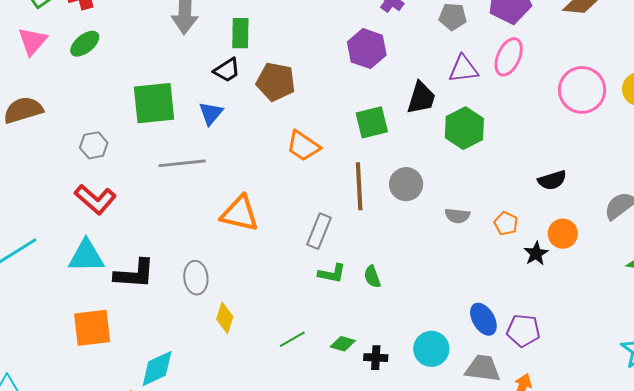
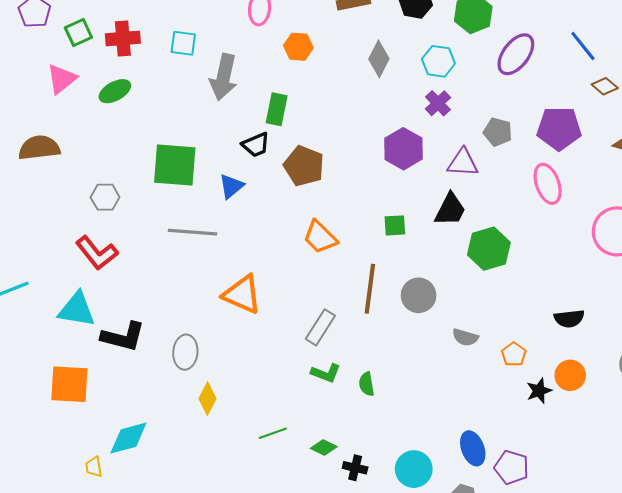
pink ellipse: (509, 57) -> (548, 184), turned -54
purple triangle: (463, 69) -> (463, 163), moved
green square: (372, 122) -> (395, 225), size x0.7

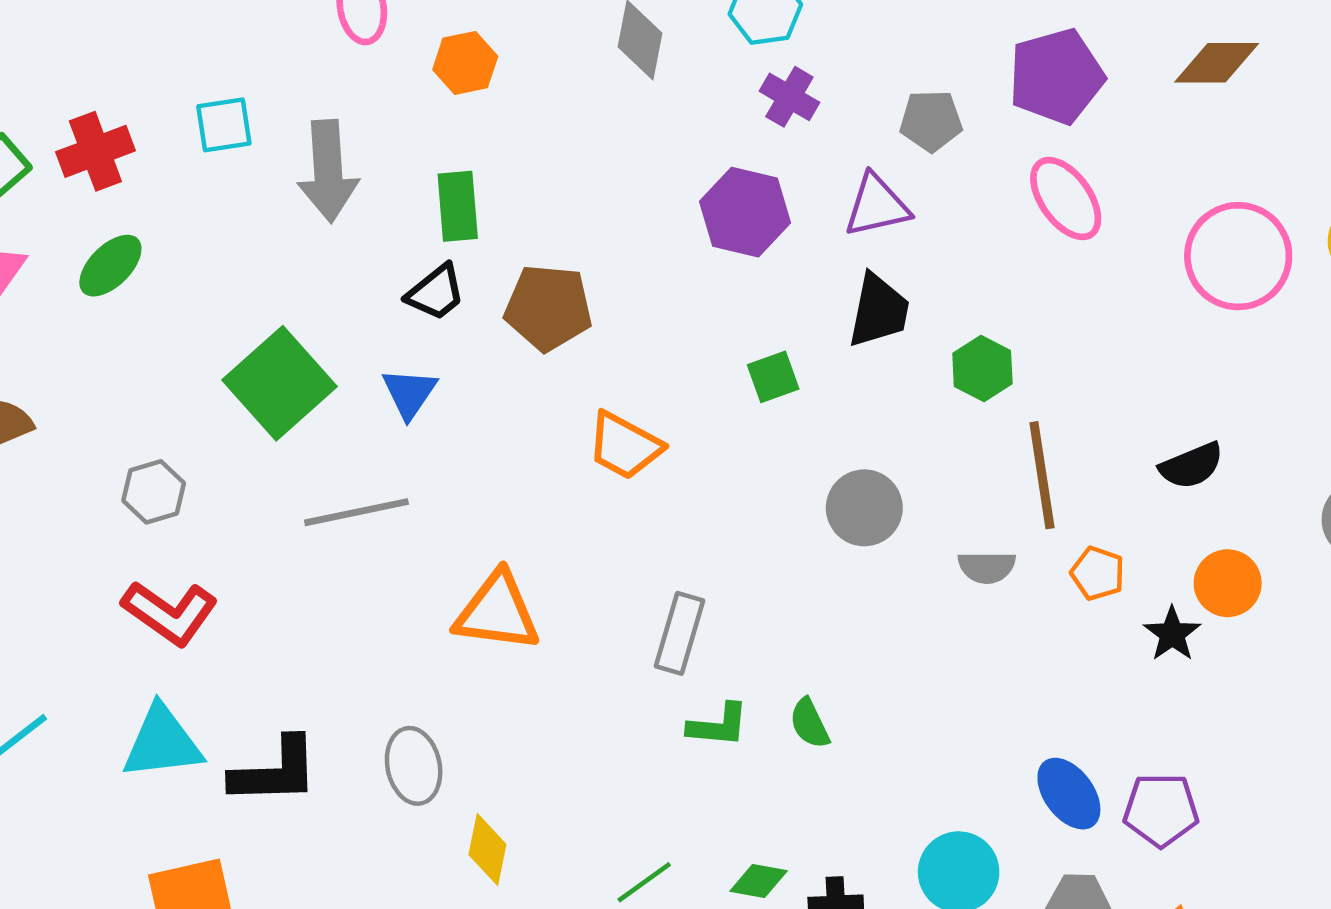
green square: (175, 165) -> (279, 383), turned -30
green hexagon: (489, 249) -> (982, 369), size x0.7
brown line: (370, 289) -> (1042, 475), moved

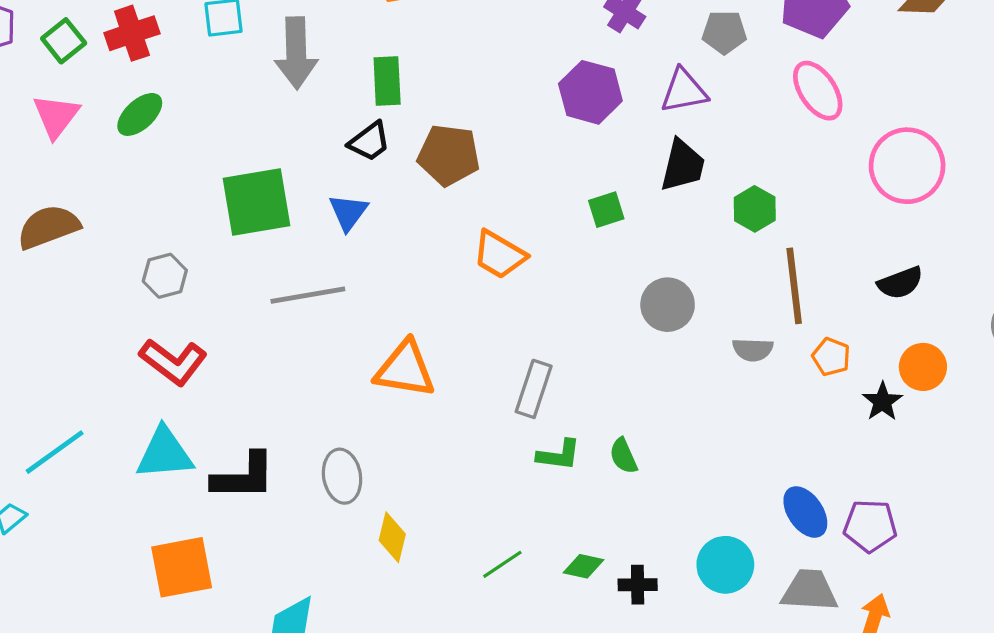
pink circle: (1238, 256) -> (907, 166), moved
green square: (279, 383) -> (257, 202), turned 30

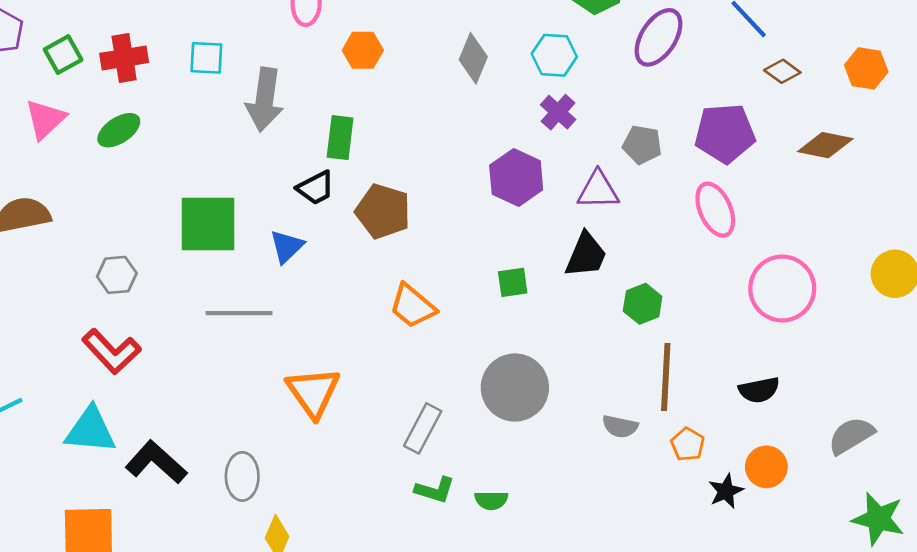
gray circle: (668, 305) -> (515, 388), moved, size x1.4
orange triangle: (405, 369) -> (313, 392), turned 36
green semicircle: (623, 456) -> (491, 500), turned -76
black L-shape: (244, 477) -> (156, 462), turned -148

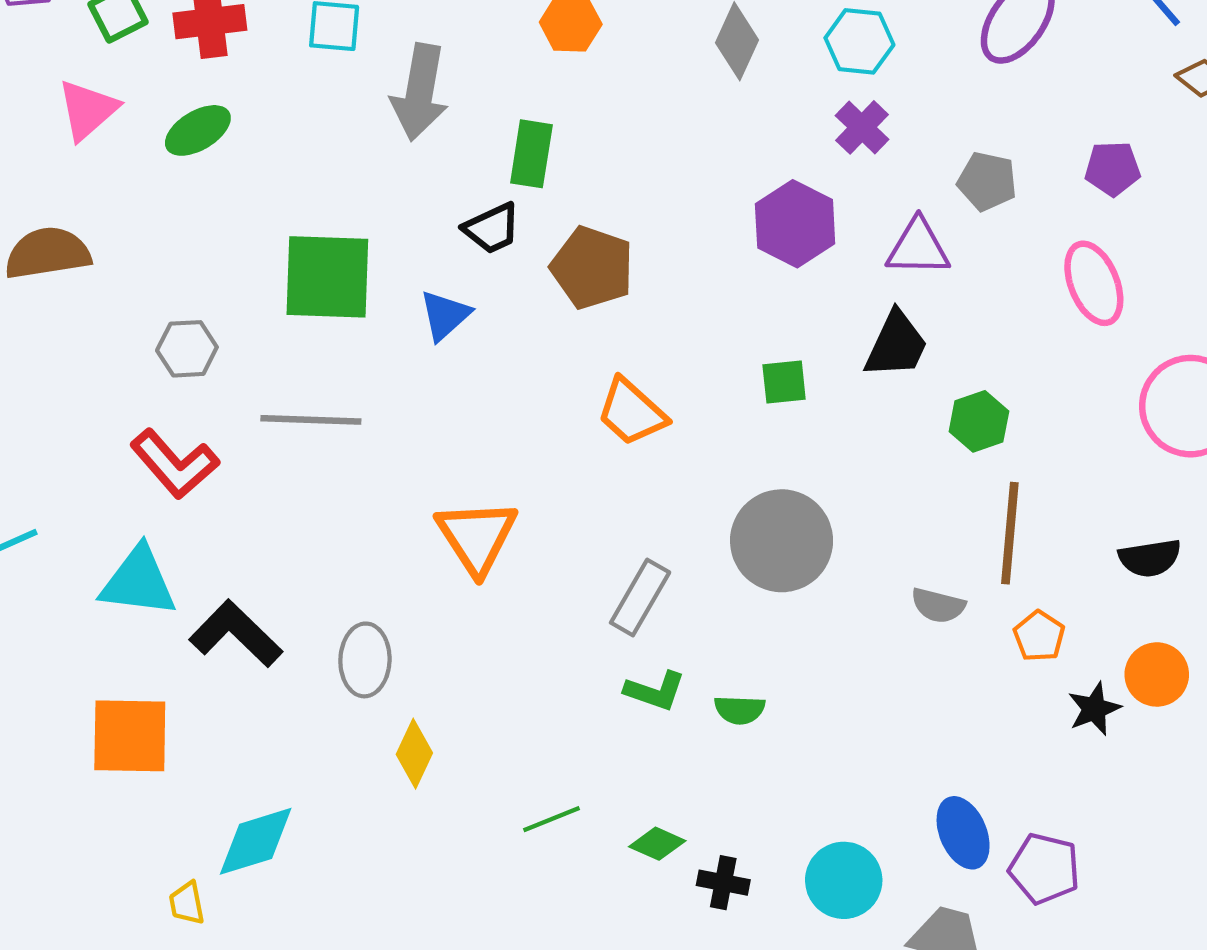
purple pentagon: (725, 133) -> (1113, 169), size x0.6
gray line: (239, 313) -> (311, 420), moved

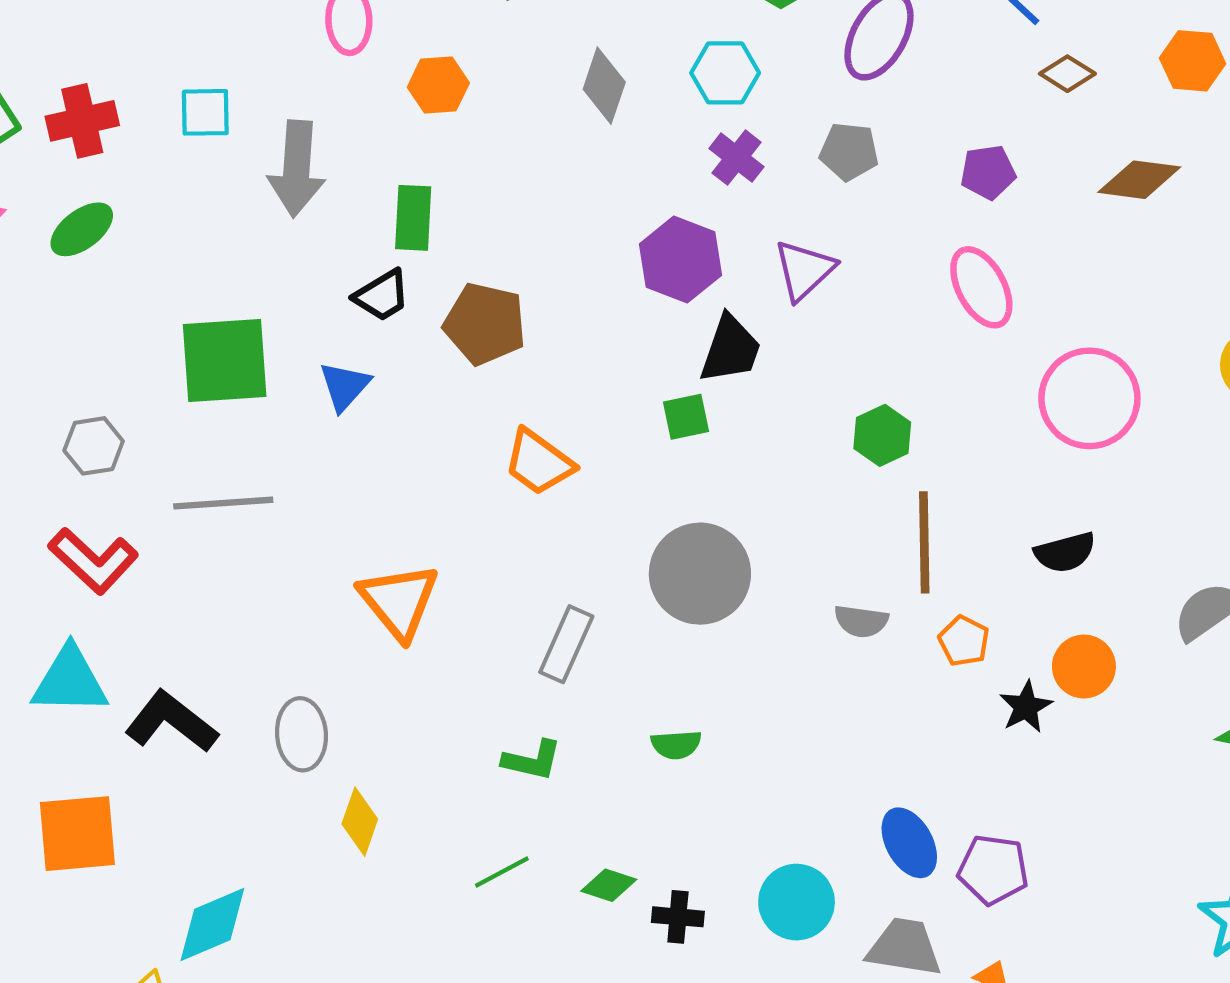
gray pentagon: (987, 181) -> (849, 152), moved
purple triangle: (918, 247) -> (804, 270), turned -38
black trapezoid: (896, 345) -> (730, 349), moved
green L-shape: (655, 691) -> (532, 760), moved

